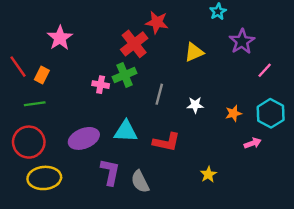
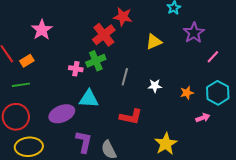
orange rectangle: (42, 75) -> (27, 61), turned 32
cyan triangle: (126, 131) -> (89, 99), moved
yellow star: (208, 174) -> (166, 144), size x1.6

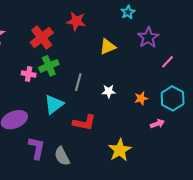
red cross: (104, 35) -> (42, 38), moved
cyan triangle: (89, 99) -> (54, 104), moved, turned -40

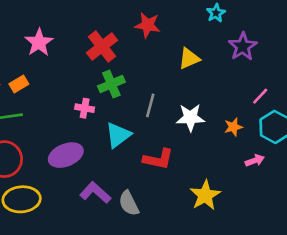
pink line: (167, 62) -> (260, 96), moved
pink cross: (29, 74) -> (85, 108), moved
white star: (109, 91) -> (190, 118), size x1.5
purple L-shape: (37, 148) -> (95, 193), turned -60

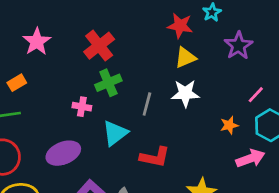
red star: (148, 25) -> (180, 26), moved
white star: (190, 118) -> (185, 93), moved
pink arrow: (255, 160) -> (250, 158), size x1.5

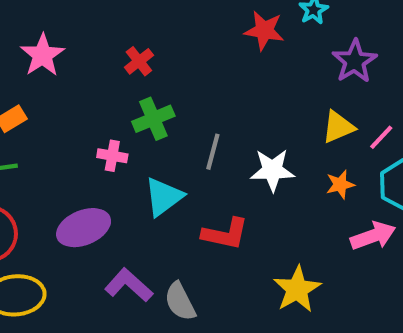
red cross: (99, 46) -> (139, 61), size x0.6
yellow triangle: (185, 58) -> (338, 127), moved
white star: (185, 93) -> (272, 170), moved

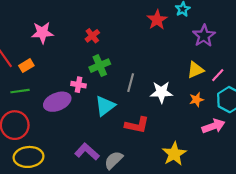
red star: (264, 30) -> (157, 20), turned 30
pink star: (42, 55) -> (42, 33), turned 30
purple ellipse: (84, 228) -> (57, 102), moved
gray semicircle: (180, 302) -> (114, 160), turned 72

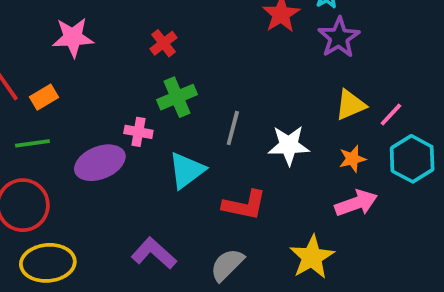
purple star: (204, 36) -> (339, 37), moved
pink arrow: (213, 126) -> (356, 203), moved
gray semicircle: (114, 160) -> (227, 265), moved

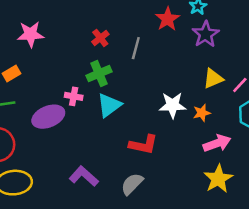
red cross: (163, 43) -> (100, 38), moved
gray line: (233, 128) -> (136, 48), moved
orange star: (352, 159) -> (202, 113), moved
cyan triangle: (187, 170) -> (109, 105), moved
yellow star: (312, 257) -> (218, 179), moved

